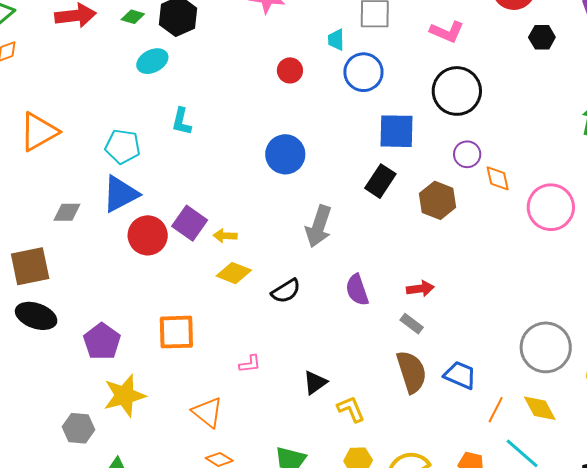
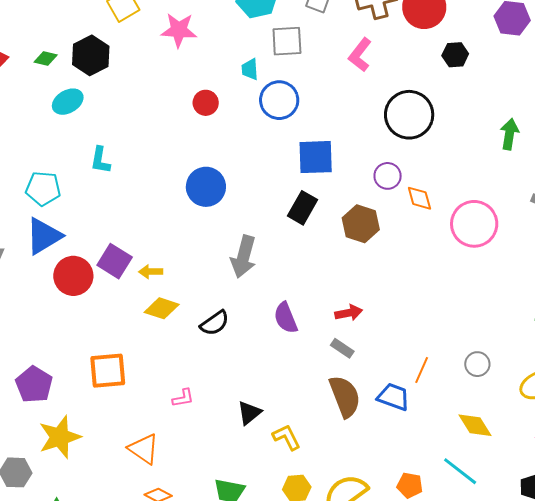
pink L-shape: (447, 32) -> (360, 55), turned 108
black circle: (457, 91) -> (409, 115), moved
gray circle: (546, 347) -> (477, 364), size x0.5
orange line: (496, 410) -> (422, 370), moved

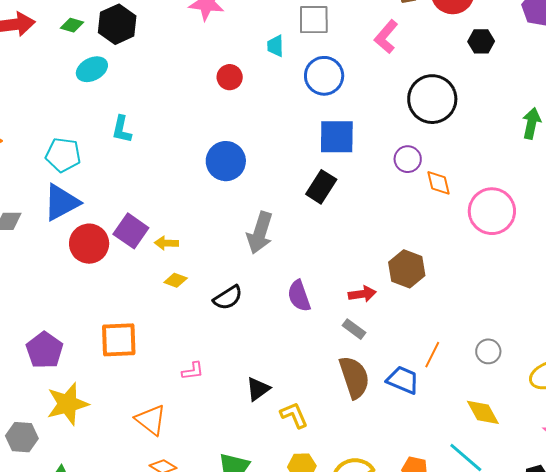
blue circle: (279, 100) -> (324, 76), moved
brown hexagon: (361, 224) -> (407, 269), moved
yellow diamond: (162, 308) -> (176, 280), size x0.7

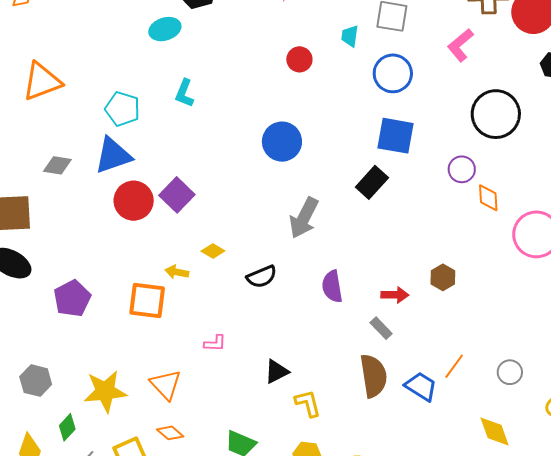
yellow arrow: (166, 243) -> (177, 272), moved
brown hexagon: (407, 269) -> (443, 277), size x0.7
yellow star: (68, 404) -> (105, 391), moved

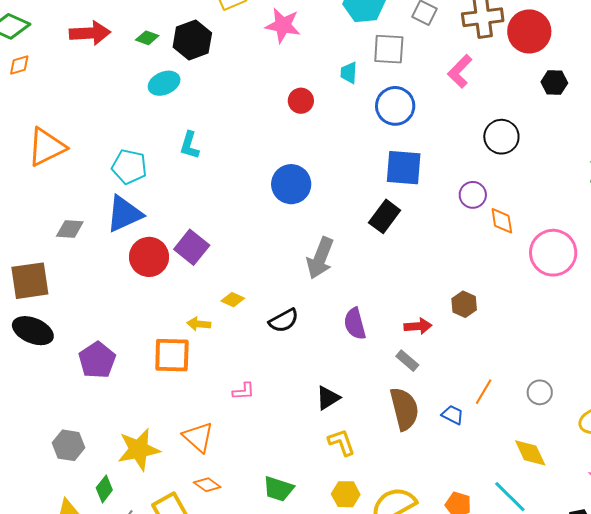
black circle: (496, 114) -> (501, 137), size x0.7
black triangle: (277, 372) -> (328, 398), moved
blue trapezoid: (421, 386) -> (453, 415), size x0.7

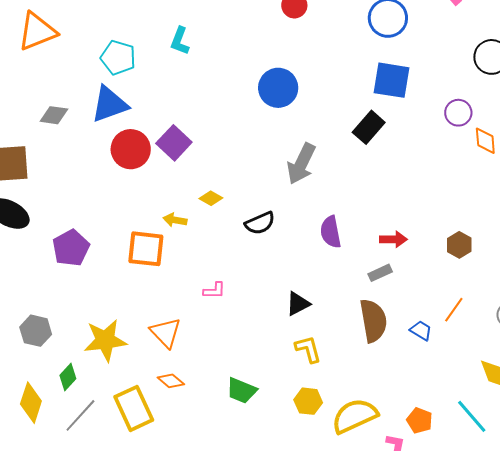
brown hexagon: (464, 304) -> (459, 245), moved
gray rectangle: (407, 361) -> (380, 273), turned -70

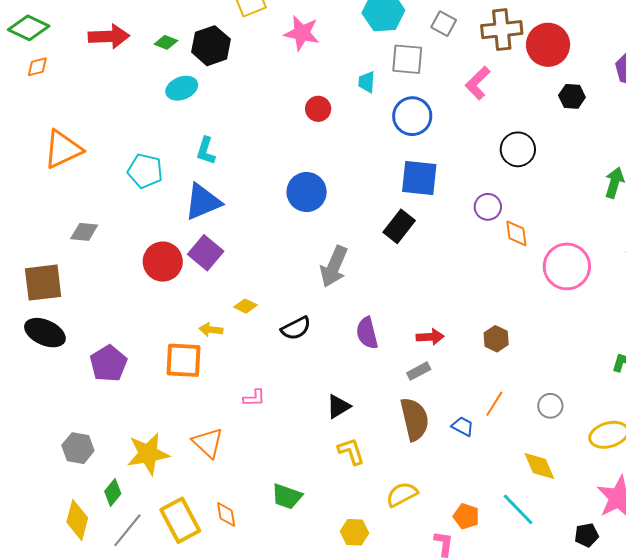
blue triangle: (109, 104) -> (203, 202), moved
orange diamond: (171, 381) -> (226, 514), moved, turned 44
yellow hexagon: (308, 401) -> (354, 532), moved
yellow semicircle: (355, 416) -> (402, 494), moved, size x0.7

